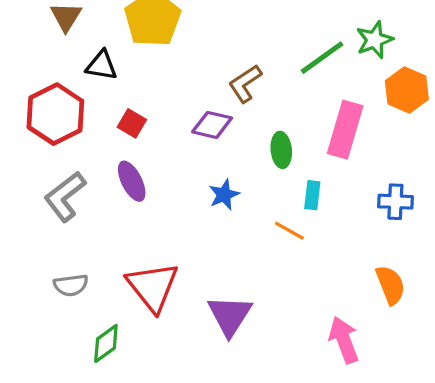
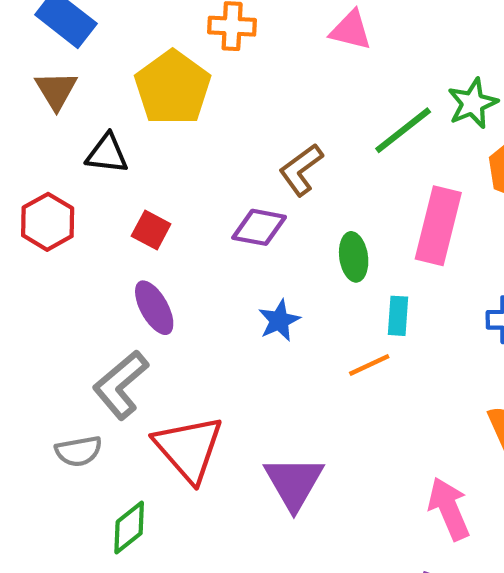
red hexagon: (55, 114) -> (48, 222), size x0.7
gray L-shape: (65, 197) -> (121, 385), moved
orange line: (289, 231) -> (369, 365), turned -52

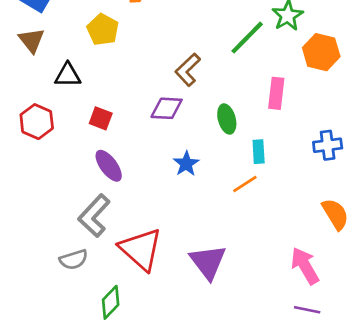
yellow pentagon: (173, 88) -> (103, 30), size x0.7
pink rectangle: (438, 226) -> (276, 93), size x0.7

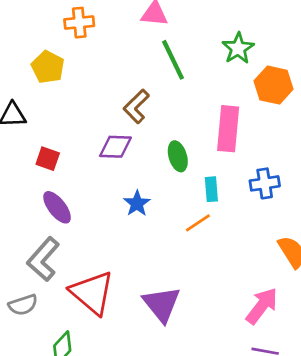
green line: (247, 38) -> (173, 60), moved, turned -69
pink rectangle: (276, 93) -> (228, 129), size x1.4
blue cross: (328, 145) -> (265, 183), moved
pink arrow: (305, 266) -> (262, 306), turned 69

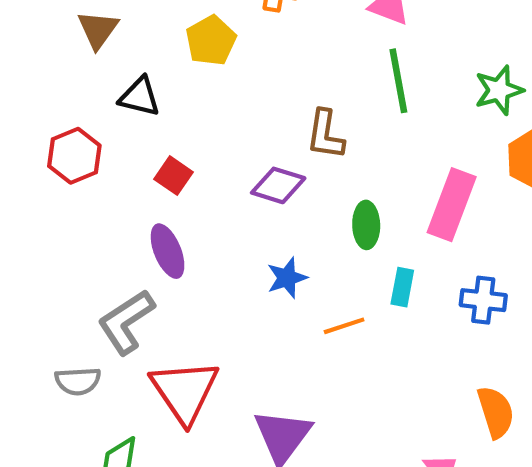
brown L-shape: (136, 106) -> (325, 135), turned -52
orange line: (198, 223) -> (344, 326), moved

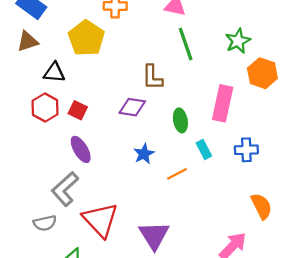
brown triangle: (98, 30) -> (28, 41), turned 45
yellow pentagon: (211, 41) -> (86, 38), size x1.4
red hexagon: (74, 156) -> (45, 108), moved
cyan rectangle: (402, 287) -> (204, 149), turned -30

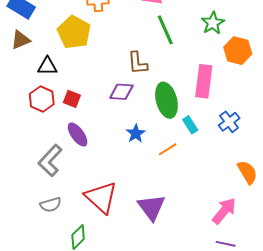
green ellipse: (180, 120) -> (166, 100), size x1.6
blue cross: (246, 150) -> (229, 122), turned -30
gray L-shape: (65, 189) -> (50, 160), moved

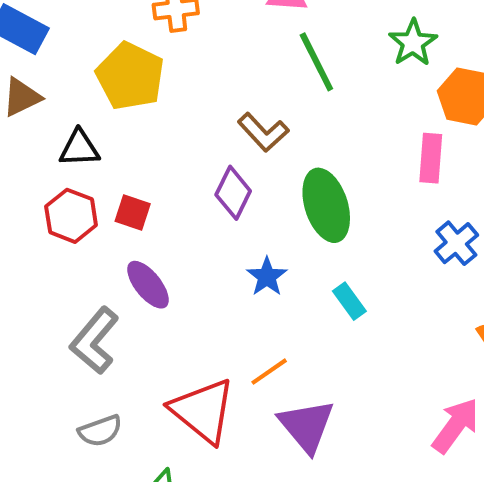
brown L-shape: (138, 63) -> (263, 132), turned -35
pink rectangle: (204, 81) -> (431, 158), moved, size x0.7
purple diamond: (121, 92) -> (233, 193), turned -65
cyan rectangle: (190, 125) -> (349, 301), moved
orange line: (168, 149) -> (269, 372), moved

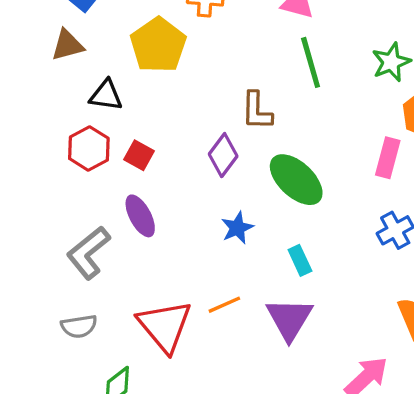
brown L-shape: (263, 132) -> (257, 111), turned 33
green ellipse: (326, 205) -> (296, 180), turned -40
purple triangle: (307, 426) -> (289, 319), moved

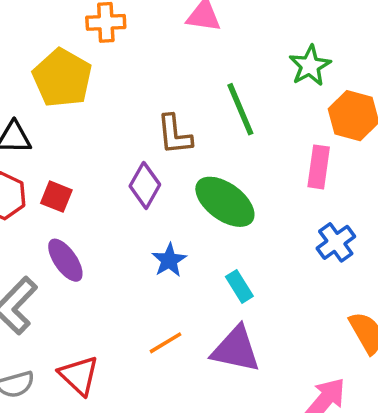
green line: (311, 62) -> (240, 109), moved
purple triangle: (289, 319) -> (236, 349), turned -42
red triangle: (165, 326) -> (79, 375), moved, size x0.7

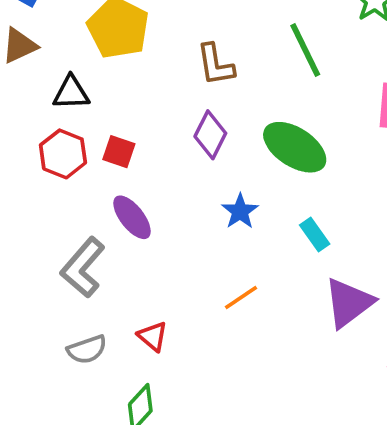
brown L-shape: (174, 135) -> (215, 65), moved
purple triangle: (236, 349) -> (349, 303), moved, turned -46
red triangle: (79, 375) -> (153, 336), size x0.7

